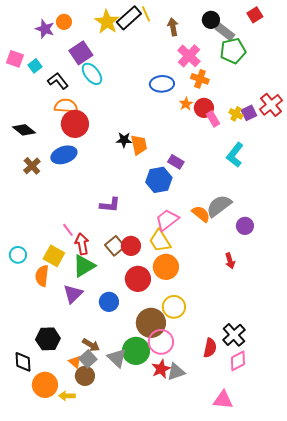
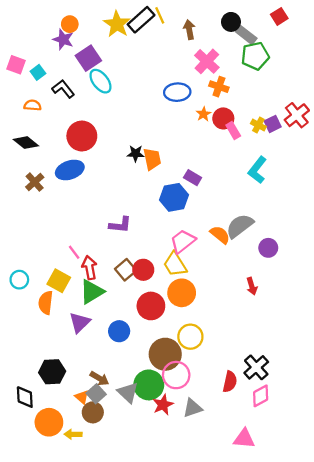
purple star: (45, 29) -> (63, 39), moved
orange semicircle: (66, 106) -> (32, 105), moved, size x0.7
red star: (161, 369) -> (163, 405), moved

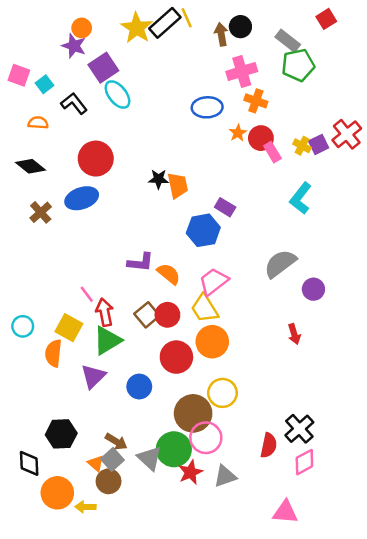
black circle: (231, 22) -> (240, 27), moved
pink cross: (207, 61) -> (242, 71), turned 30
orange semicircle: (220, 235) -> (169, 274), moved

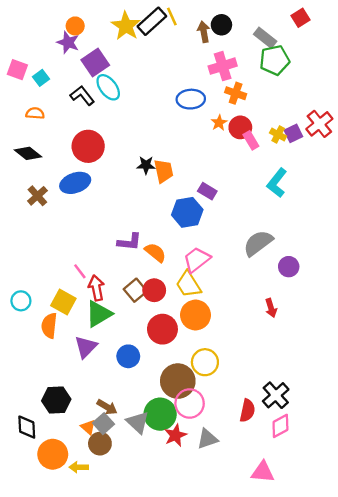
black L-shape: (74, 103) -> (82, 96), moved

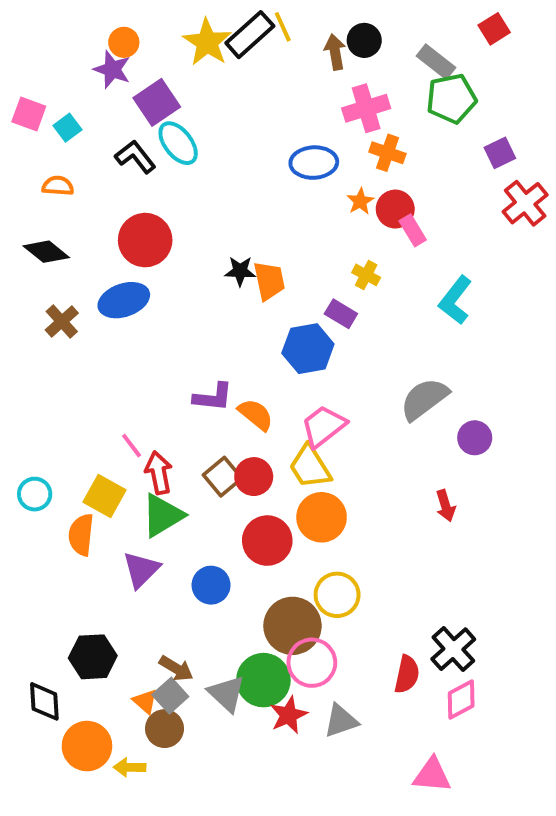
purple square: (293, 133) -> (500, 153), moved
yellow cross: (278, 134) -> (366, 275), moved

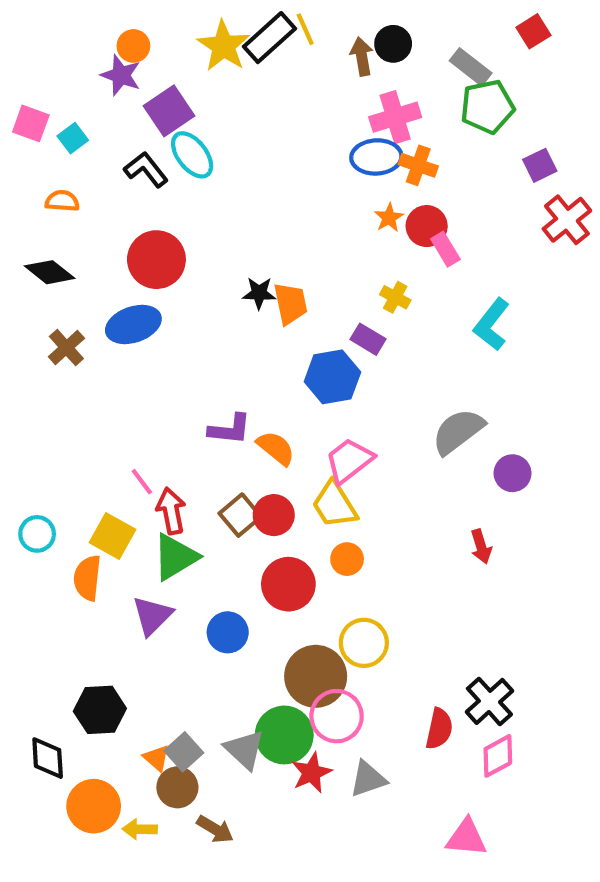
blue ellipse: (314, 163) -> (376, 157), moved
orange circle: (322, 517) -> (347, 559), size x0.6
brown arrow: (176, 668) -> (215, 829), moved

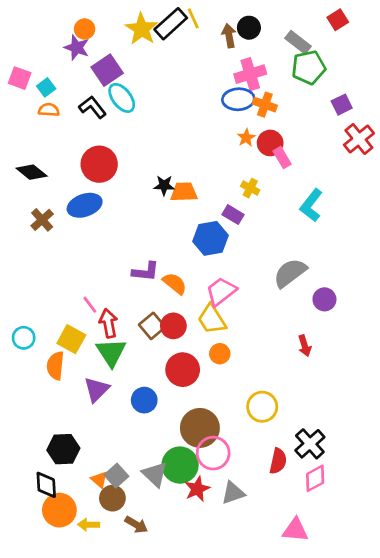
orange semicircle: (62, 201) -> (49, 110), moved
orange trapezoid: (290, 304) -> (184, 192), turned -80
green triangle: (175, 557) -> (111, 352), turned -32
yellow circle: (364, 643) -> (262, 407), moved
black diamond: (48, 758) -> (46, 485), moved

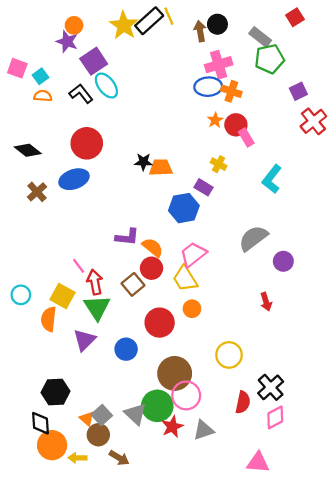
red circle: (173, 326) -> (151, 268), moved

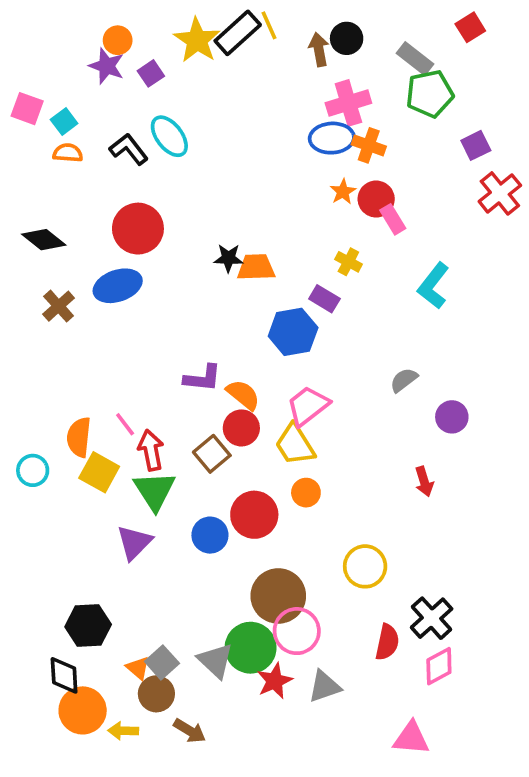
purple square: (94, 61) -> (151, 73), moved, size x0.6
gray semicircle: (253, 238) -> (404, 380), size x0.6
orange semicircle: (49, 319) -> (79, 437), moved
blue circle: (126, 349) -> (210, 535), moved

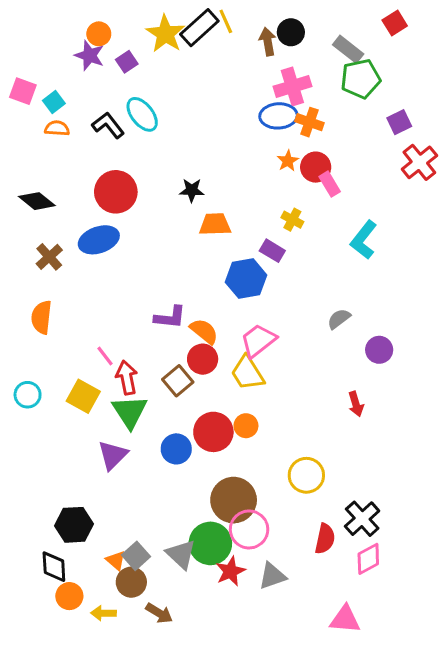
black star: (228, 258) -> (192, 190), moved
orange semicircle: (79, 437) -> (41, 317), moved
orange circle: (306, 493) -> (246, 426), moved
orange circle: (83, 710) -> (69, 596), size x0.7

